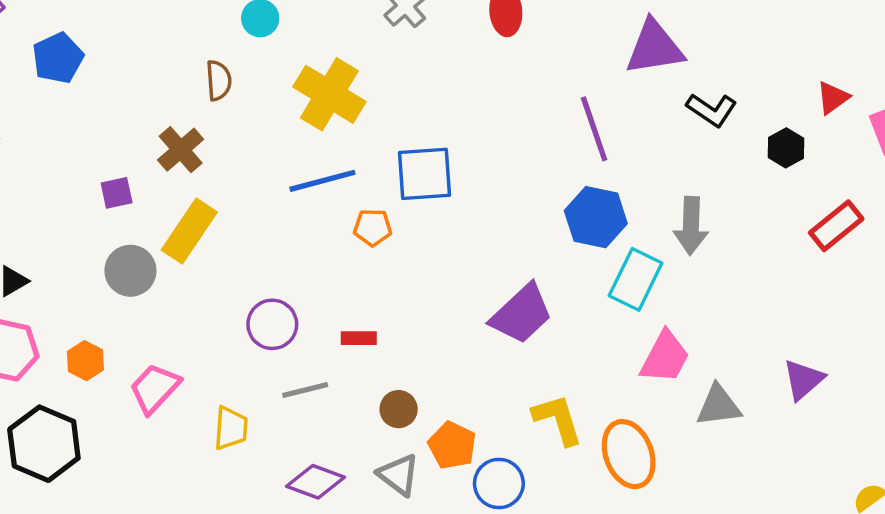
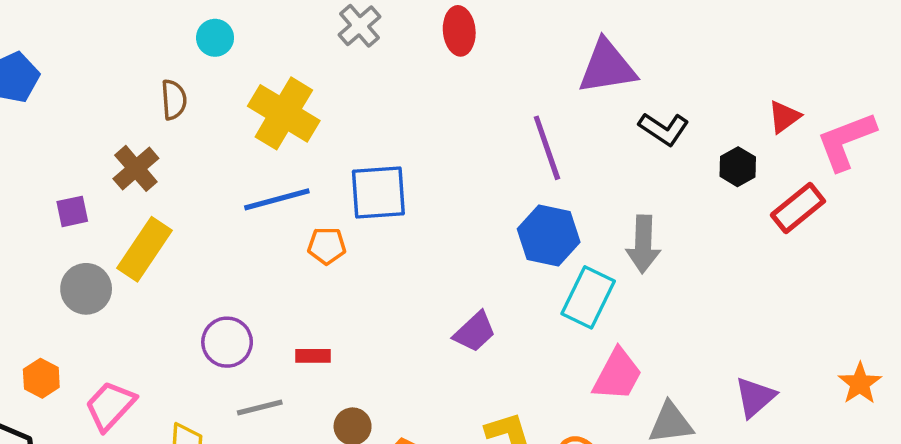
red rectangle: (836, 226) -> (798, 208), moved
purple trapezoid: (521, 314) -> (475, 332), size x0.7

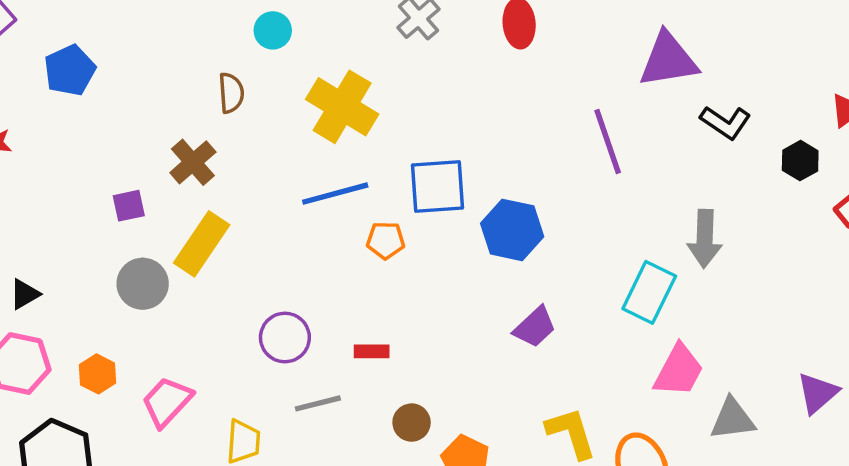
blue hexagon: (549, 236) -> (512, 230), moved

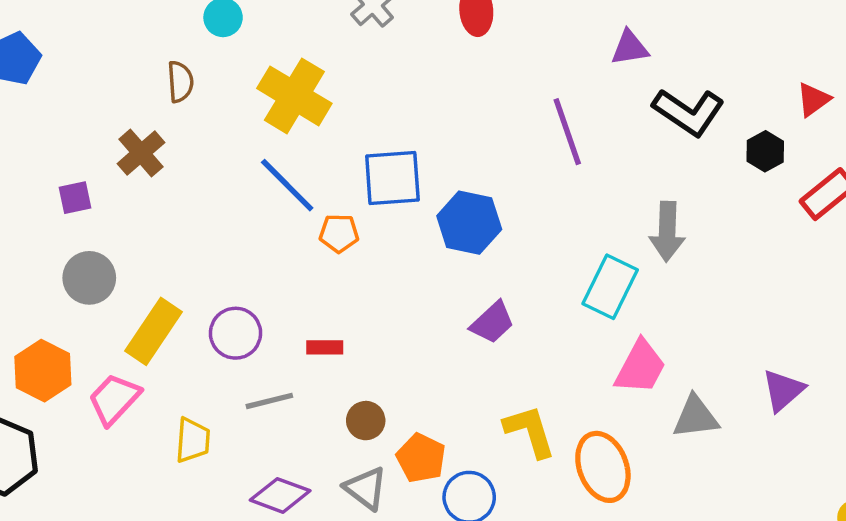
purple triangle: (668, 60) -> (630, 48), size x0.6
black L-shape: (726, 122) -> (689, 112), size x1.4
blue line: (335, 194) -> (287, 185), turned 60
yellow rectangle: (202, 244) -> (153, 331), moved
orange hexagon: (98, 374) -> (43, 371), size x1.5

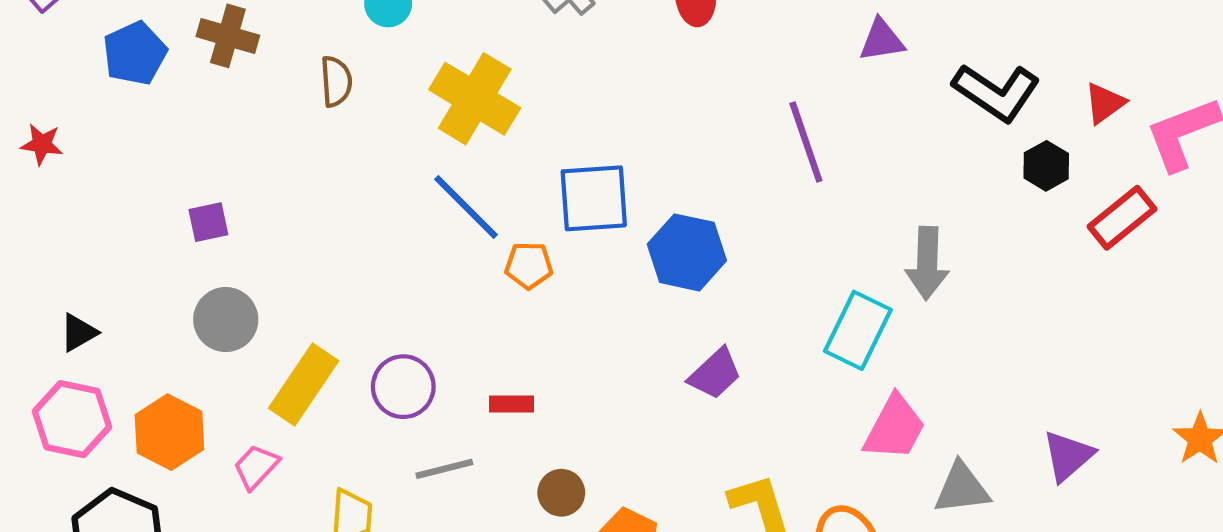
black L-shape: (689, 112) -> (996, 92), moved
brown cross: (141, 153) -> (228, 36), moved, turned -33
pink trapezoid: (114, 399) -> (256, 467), size x0.7

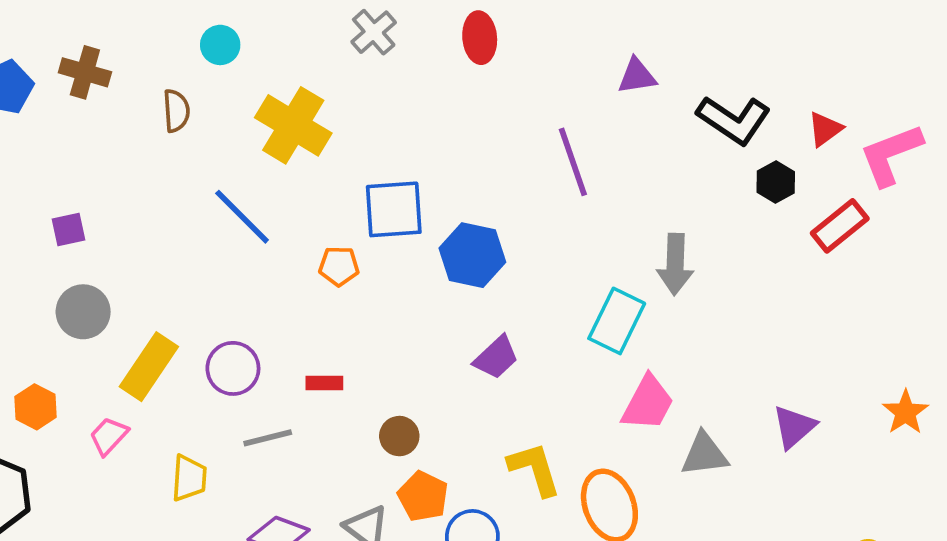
blue line: (466, 207) -> (242, 217), moved
orange hexagon: (169, 432) -> (36, 407), size x0.7
brown circle: (561, 493) -> (399, 436), moved

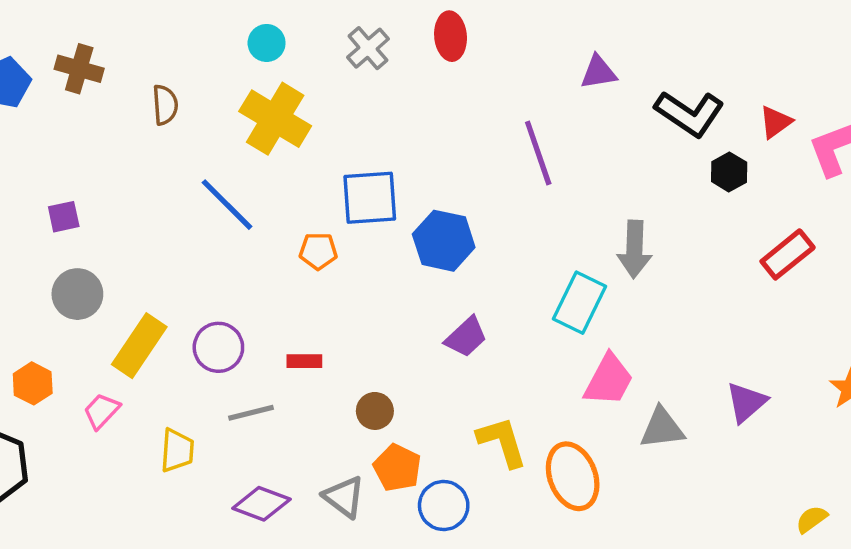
gray cross: (374, 32) -> (368, 48), moved
cyan circle: (220, 45) -> (267, 43), moved
red rectangle: (840, 226) -> (788, 254), moved

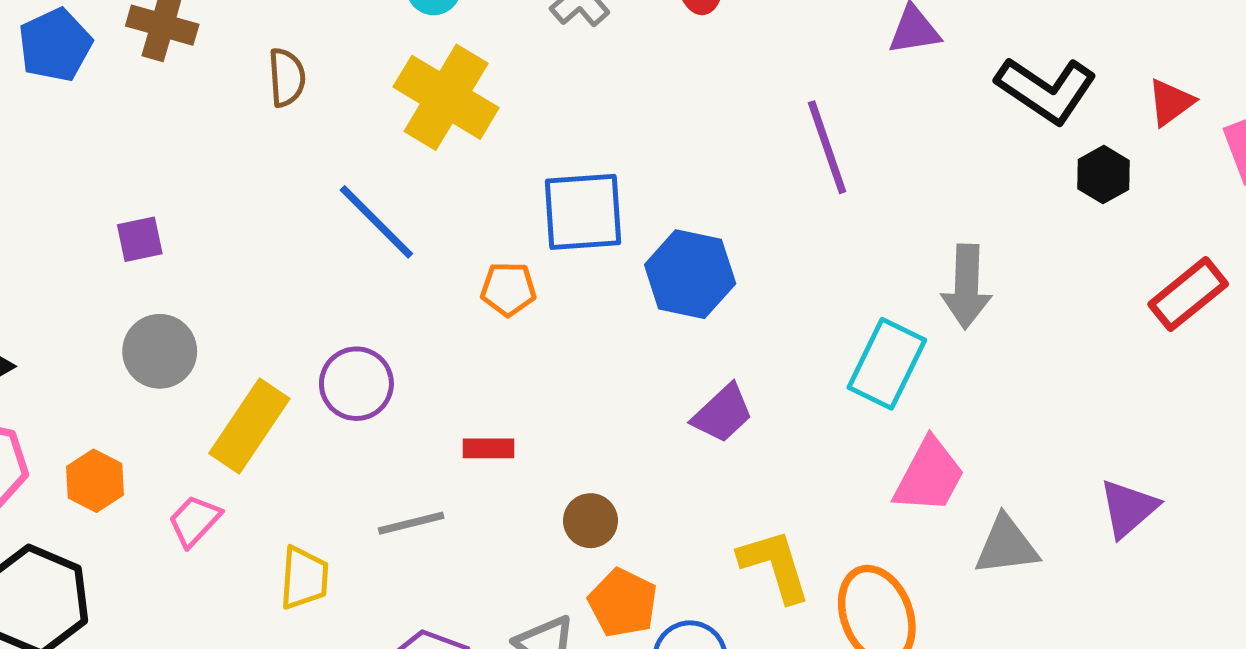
purple circle: (218, 347) -> (356, 384), moved

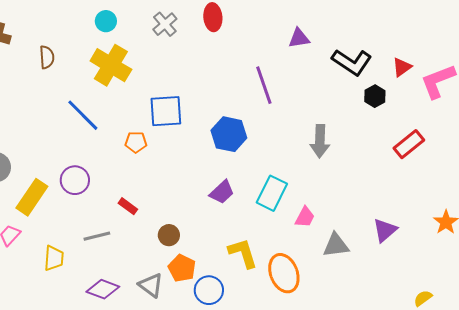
blue hexagon: (690, 274) -> (229, 134), moved
cyan rectangle: (887, 364) -> (272, 193), moved
red rectangle: (488, 448) -> (128, 206), turned 36
pink trapezoid: (929, 476) -> (305, 217), size x0.7

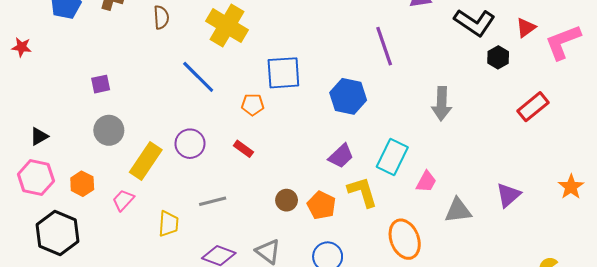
red rectangle: (128, 206) -> (243, 149), moved
yellow L-shape: (243, 253) -> (363, 192), moved
orange pentagon: (182, 268) -> (321, 205), moved

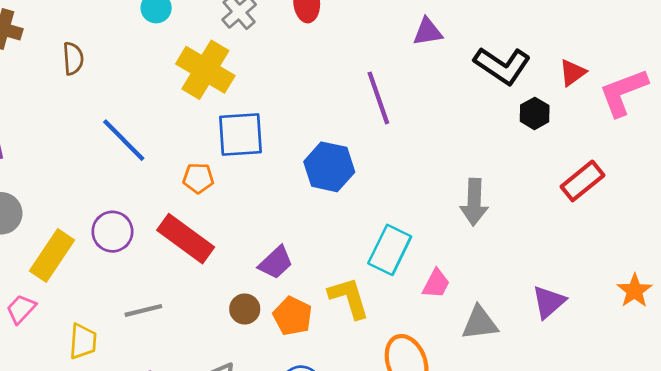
yellow cross: (227, 26) -> (205, 70), moved
gray arrow: (442, 104) -> (474, 202), moved
red rectangle: (243, 149) -> (186, 239), size x2.0
purple trapezoid: (341, 156) -> (276, 263), moved

